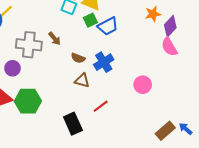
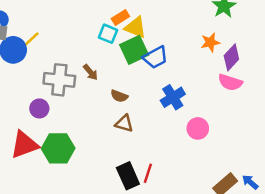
green square: (90, 20) -> (134, 50), size x1.6
pink semicircle: (169, 47) -> (230, 82), turned -42
blue cross: (104, 62) -> (173, 97), moved
red line: (101, 106) -> (148, 173), moved, turned -35
black rectangle: (73, 124) -> (128, 176), moved

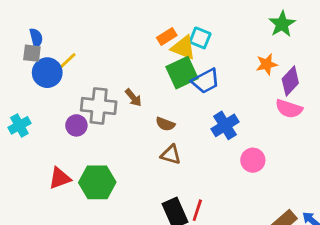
cyan square: (108, 34) -> (200, 38), moved
purple circle: (39, 108) -> (76, 125), moved
red triangle: (24, 145) -> (60, 178), size x0.7

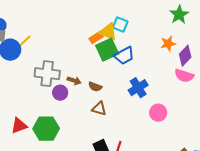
orange rectangle: (167, 37) -> (96, 38), moved
brown arrow: (133, 98) -> (74, 81), moved, turned -32
purple circle: (76, 125) -> (60, 93), moved

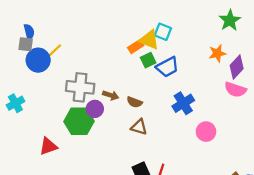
green square: (107, 50) -> (148, 60), size x0.6
green hexagon: (46, 129) -> (79, 121), moved

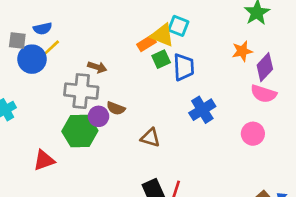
blue semicircle: (29, 32) -> (43, 29), moved, turned 91
blue trapezoid: (167, 67) -> (184, 67), turned -65
brown arrow: (111, 95) -> (97, 67), moved
brown semicircle: (135, 102) -> (116, 108), moved
pink circle: (206, 132) -> (253, 134), moved

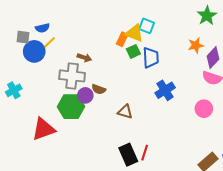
orange rectangle: (146, 43) -> (122, 39), turned -32
red triangle: (44, 160) -> (43, 129), size x1.4

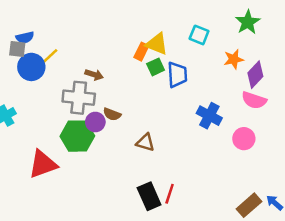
cyan square: (147, 26) -> (199, 35), moved
blue semicircle: (42, 28) -> (25, 37), moved
blue cross: (165, 90) -> (209, 116), moved, turned -30

